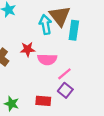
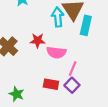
pink line: (64, 74) -> (73, 69), turned -32
red rectangle: (43, 101) -> (51, 84), moved

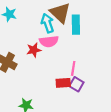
pink semicircle: (56, 52) -> (49, 41), moved
red rectangle: (51, 84) -> (63, 83), moved

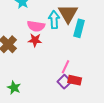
pink semicircle: (49, 41) -> (36, 26), moved
red rectangle: (63, 83) -> (75, 80), moved

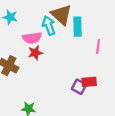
pink line: (65, 67) -> (98, 46), moved

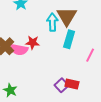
cyan rectangle: (77, 27) -> (69, 39), moved
pink semicircle: (32, 38) -> (19, 50), moved

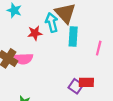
red star: (33, 43) -> (35, 33), moved

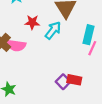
cyan arrow: (52, 22) -> (53, 30), moved, turned 42
cyan rectangle: (73, 36) -> (89, 35), moved

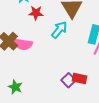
red star: (32, 22) -> (36, 13), moved

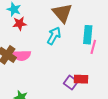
red star: (36, 13) -> (20, 24), moved

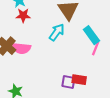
cyan rectangle: (88, 35) -> (91, 35), turned -48
purple square: (71, 83) -> (68, 82), turned -32

